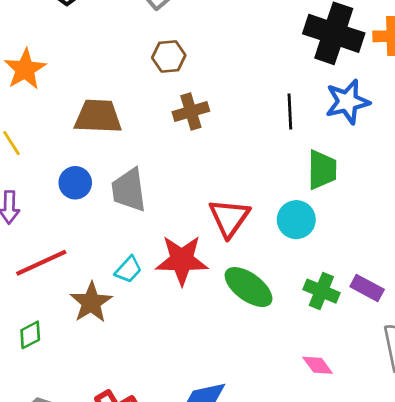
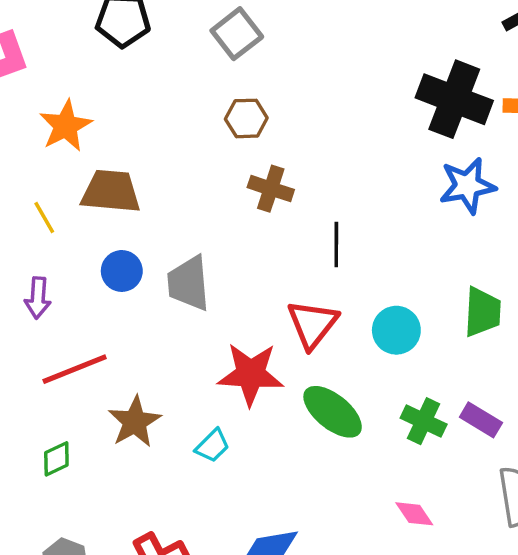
brown cross: (191, 111) -> (271, 189), turned 32
black line: (290, 112) -> (336, 244), moved
brown trapezoid: (98, 116) -> (111, 191), moved
green trapezoid: (322, 170) -> (482, 312), moved
cyan trapezoid: (128, 270) -> (212, 446), moved

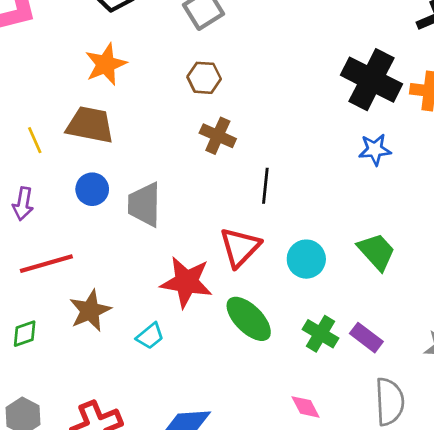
orange star: (66, 126) -> (106, 64), moved
blue star: (467, 186) -> (375, 150), size x0.7
green trapezoid: (482, 312) -> (376, 252), turned -51

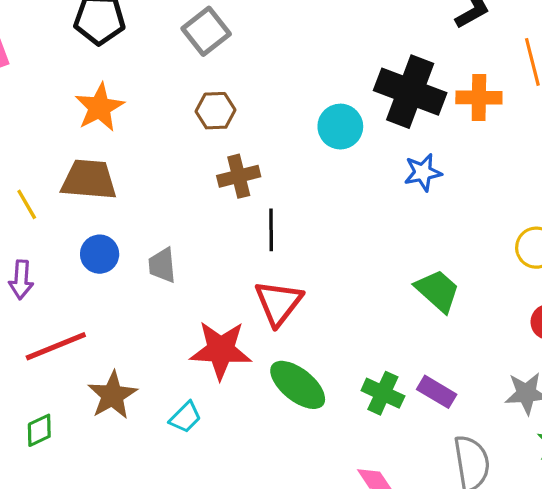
brown cross: (218, 136) -> (239, 176), turned -32
black line: (265, 186) -> (271, 230), moved
gray trapezoid: (144, 205) -> (162, 265), size x0.7
cyan circle: (306, 259) -> (340, 127), moved

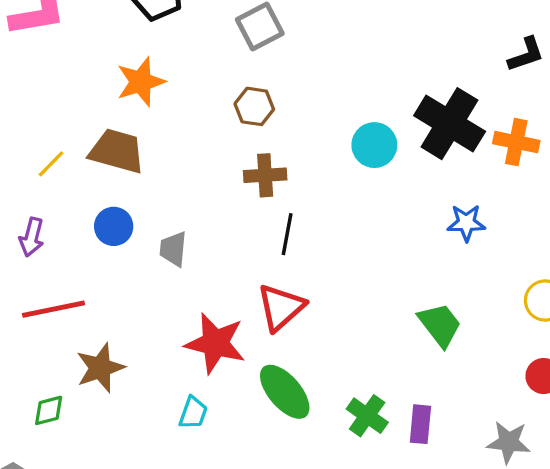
blue star: (423, 172) -> (466, 223), moved
yellow line: (27, 204) -> (51, 164), turned 64
purple rectangle: (437, 392) -> (420, 424), turned 54
cyan trapezoid: (185, 417) -> (193, 413), moved, turned -36
green diamond: (39, 430) -> (49, 410), moved

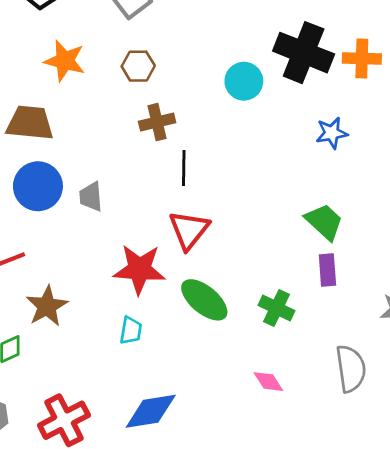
orange star: (141, 82) -> (65, 61), moved, turned -30
blue circle: (114, 226) -> (38, 186), size x1.5
purple rectangle: (420, 424) -> (327, 270), moved

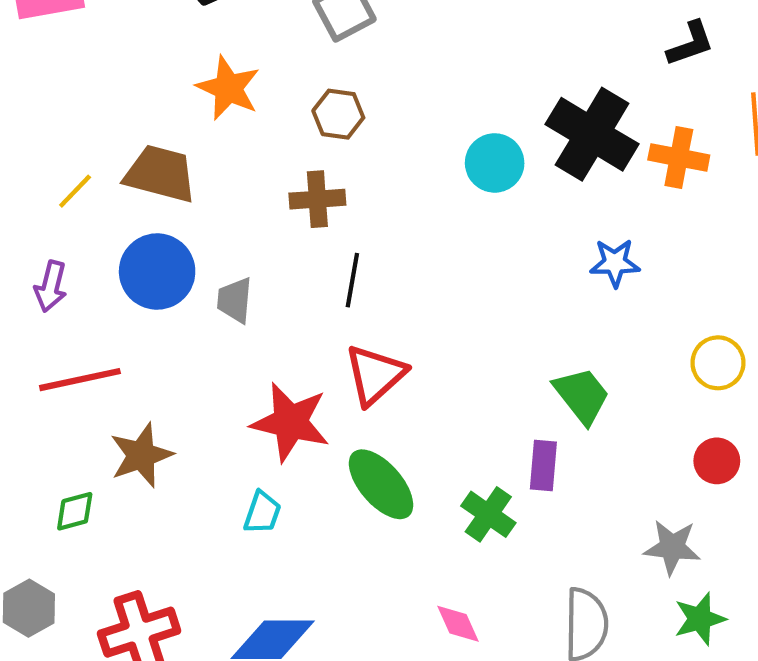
brown cross: (157, 122) -> (317, 199), moved
black line: (184, 168) -> (352, 280), moved
purple rectangle: (327, 270) -> (543, 466), moved

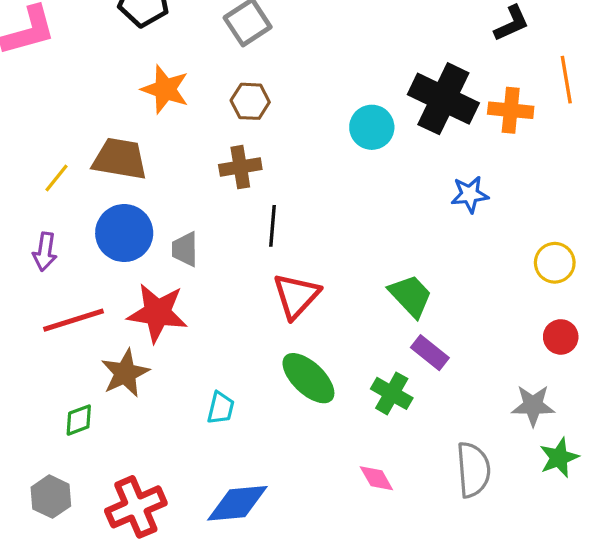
green trapezoid: (582, 395) -> (411, 296), moved
red star: (290, 422) -> (157, 313), moved
purple rectangle: (543, 466) -> (430, 353), turned -51

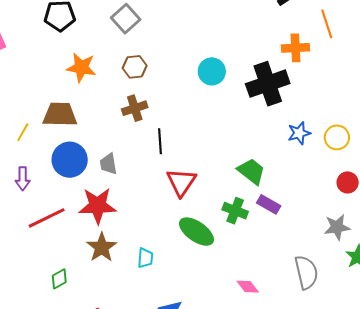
black cross: (443, 99) -> (268, 84), moved, turned -36
blue star: (470, 194) -> (299, 133), moved
brown star: (125, 373) -> (102, 247), moved
green cross: (392, 393) -> (235, 211), moved

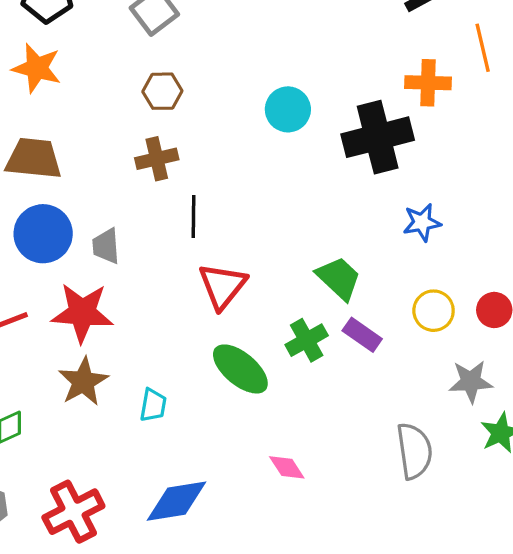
orange star: (81, 68) -> (37, 68), moved
yellow circle: (337, 137) -> (434, 311), moved
green cross: (235, 211) -> (307, 340), turned 35
pink diamond: (248, 287) -> (287, 467), moved

